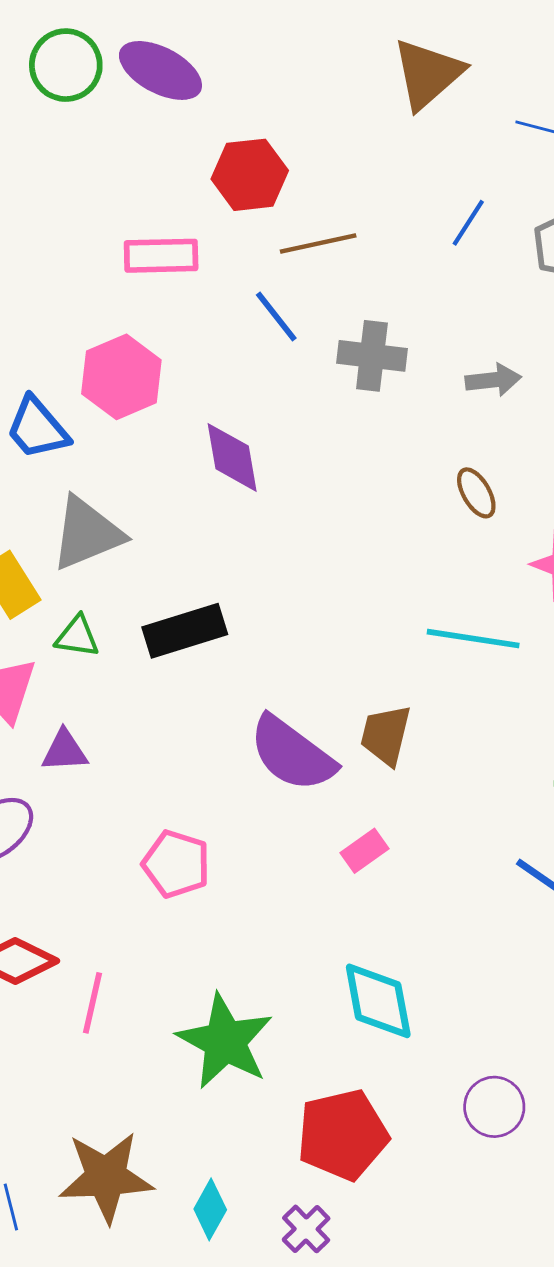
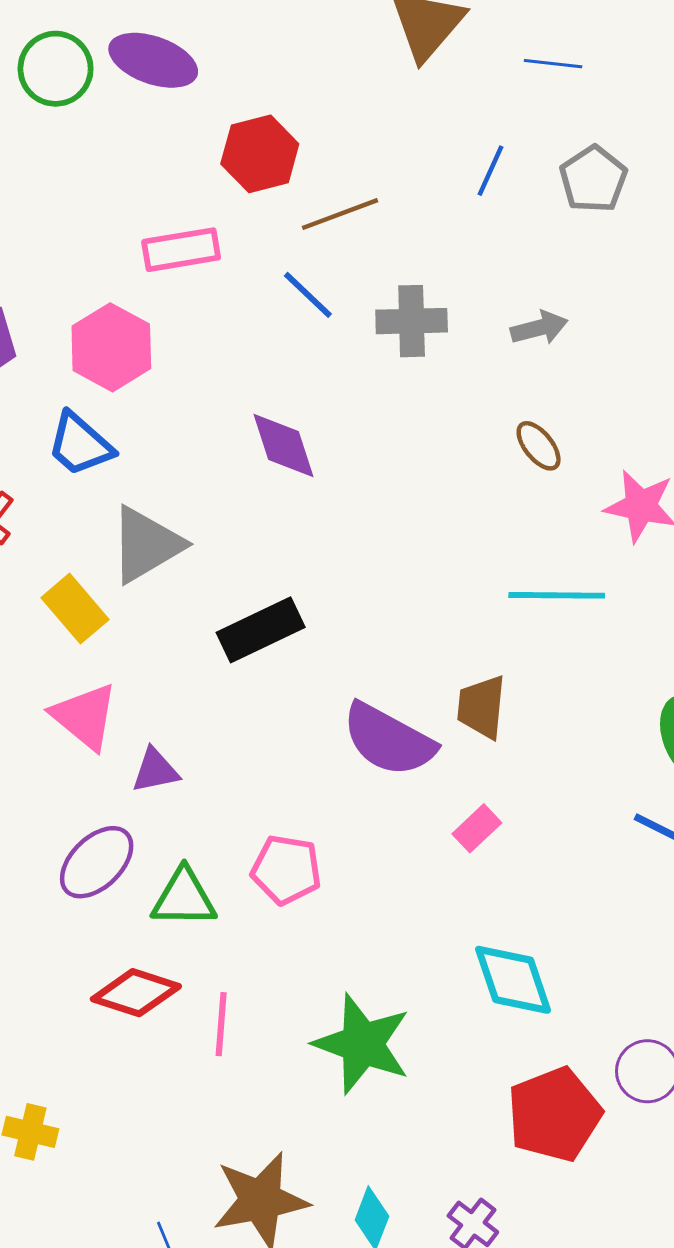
pink hexagon: (121, 377) -> (111, 347), moved
green triangle: (77, 637) -> (184, 898), moved, size x1.4
red pentagon: (343, 1135) -> (554, 1114), moved

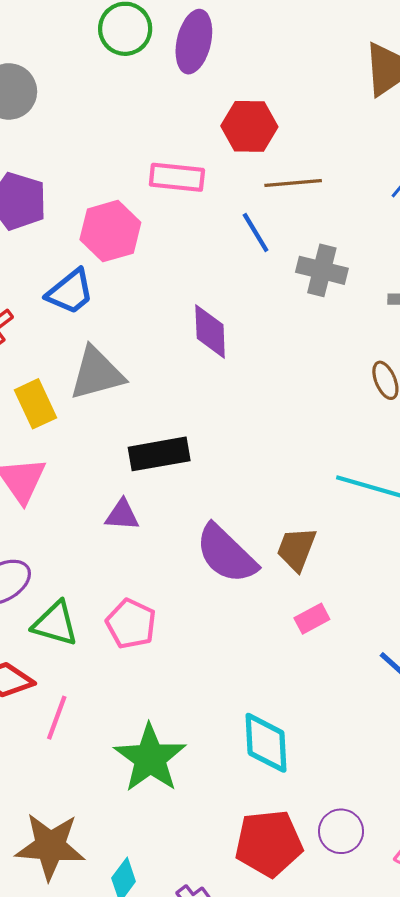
purple ellipse: (153, 60) -> (194, 42), turned 68
blue trapezoid: (80, 444) -> (70, 292), turned -96
purple triangle: (155, 770) -> (122, 515), moved
pink rectangle: (477, 828) -> (312, 619), moved

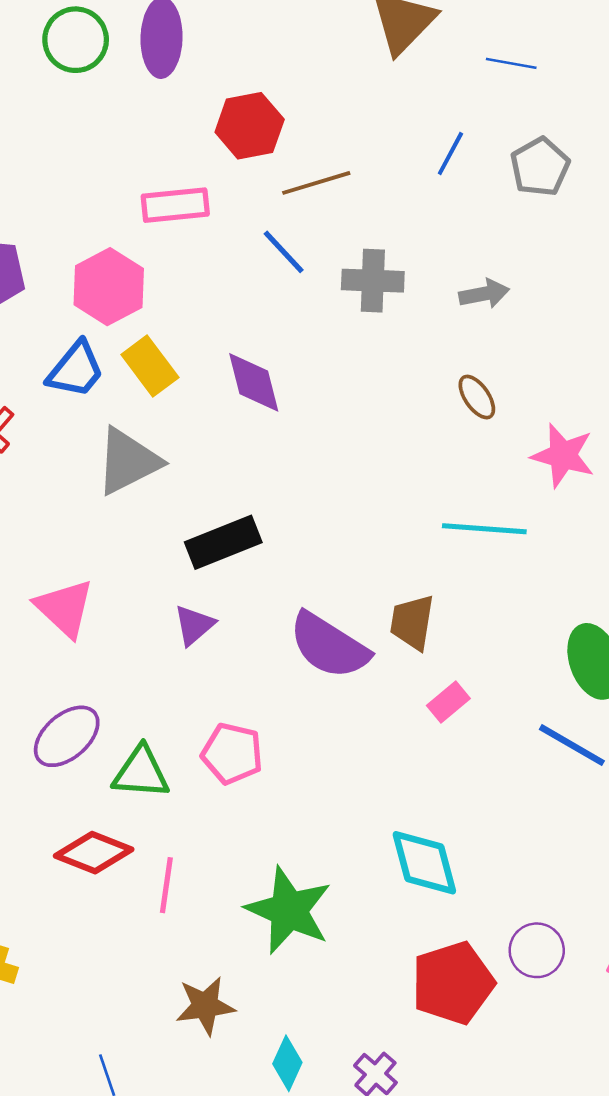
yellow rectangle: (36, 404) -> (150, 366), moved
purple triangle: (122, 515) -> (194, 625), turned -33
brown star: (50, 846) -> (205, 1006), moved, size x0.7

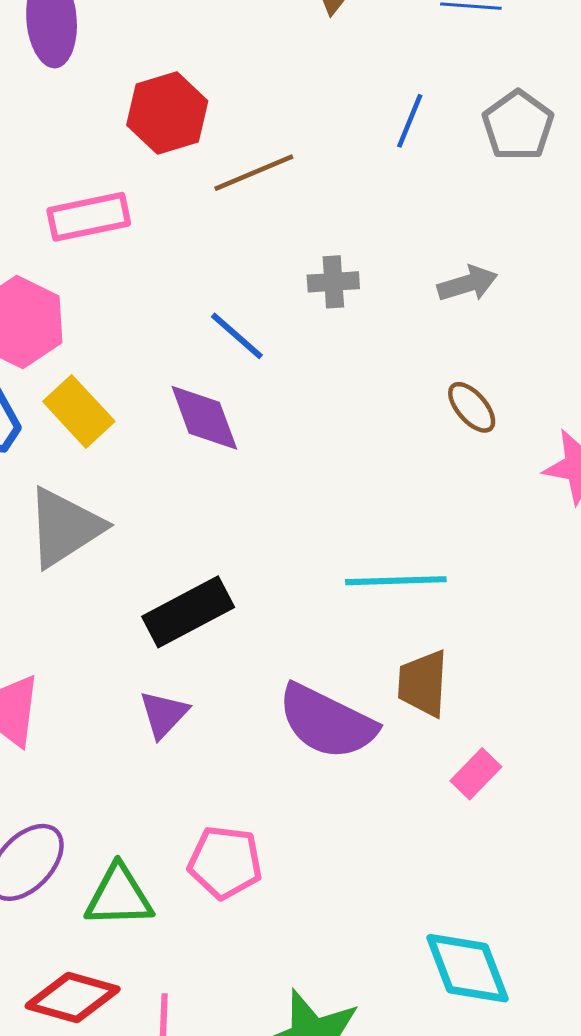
blue line: (284, 252) -> (237, 336), moved
gray cross: (373, 281) -> (333, 282), size x0.7
cyan line: (484, 529) -> (396, 581), moved

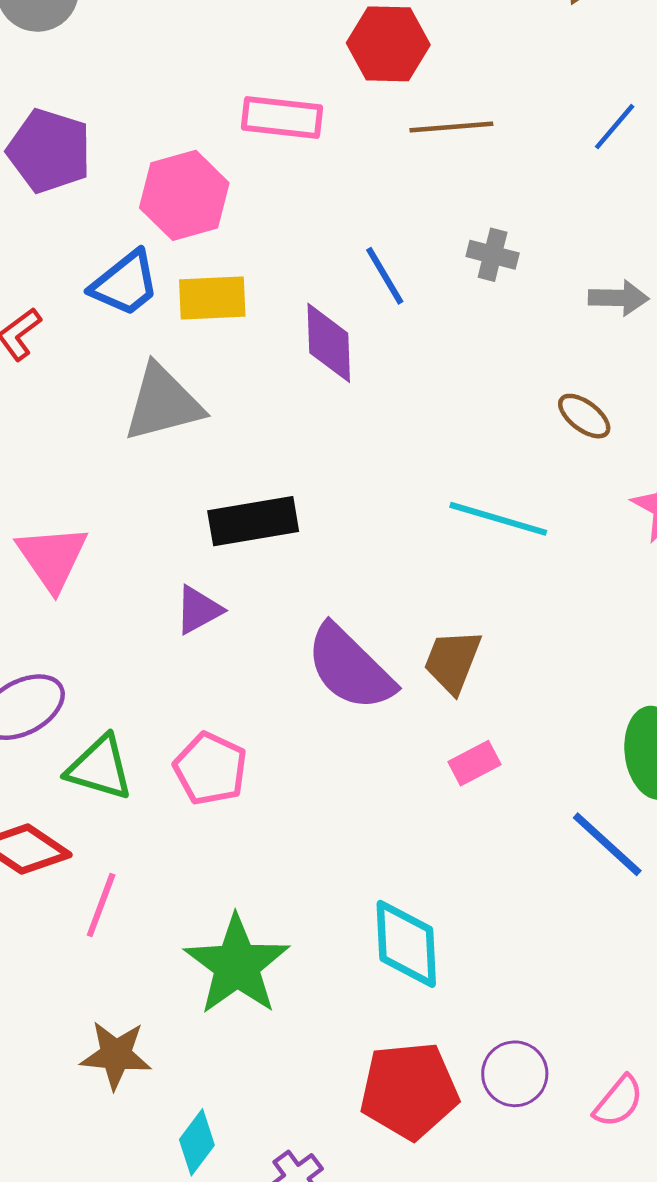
brown ellipse: (472, 407) -> (584, 416), turned -30
yellow rectangle: (79, 411) -> (212, 298), turned -68
cyan line: (396, 581) -> (498, 519), moved

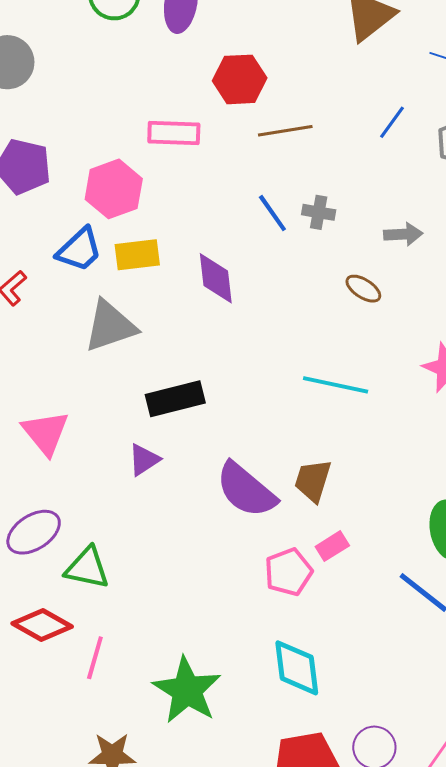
blue line: (385, 276) -> (272, 213), moved
brown ellipse: (584, 416) -> (363, 289), moved
pink pentagon: (210, 769) -> (288, 572), moved, turned 30

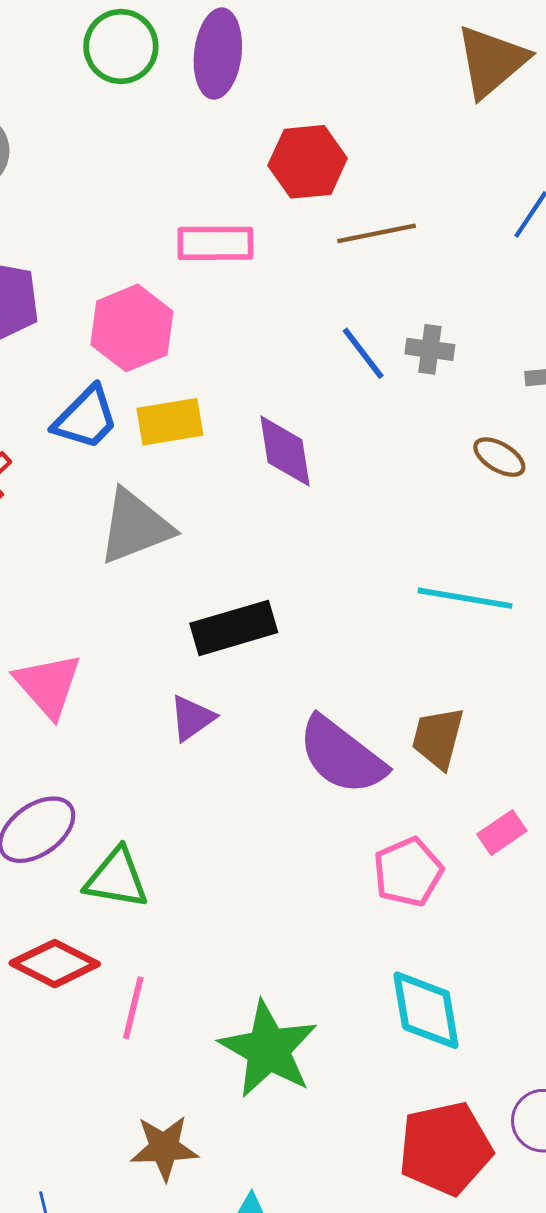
pink rectangle: (332, 546) -> (502, 833), moved

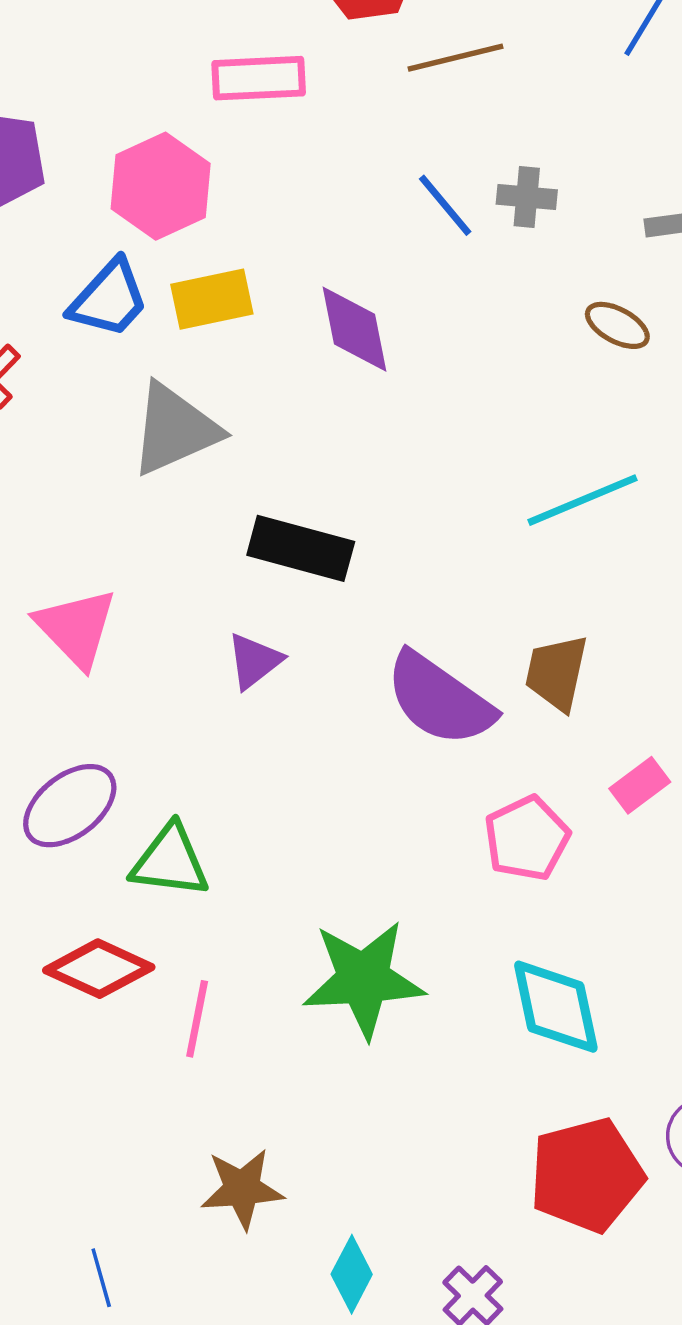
cyan line: (465, 598) -> (582, 500), turned -30
black rectangle: (234, 628) -> (301, 548), turned 34
green star: (268, 1049) -> (364, 979), moved, turned -30

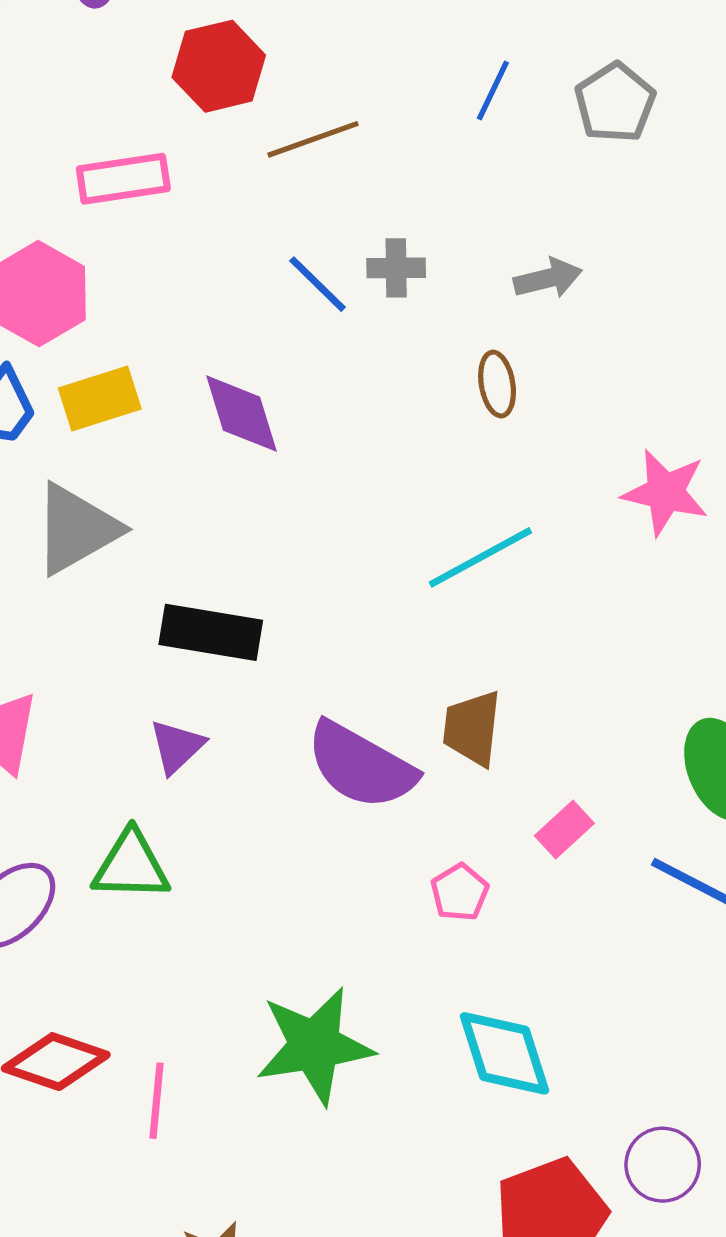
brown ellipse: (617, 325) -> (497, 384), turned 58
pink pentagon: (527, 838) -> (460, 892), size x0.7
green triangle: (170, 861) -> (131, 866), moved

